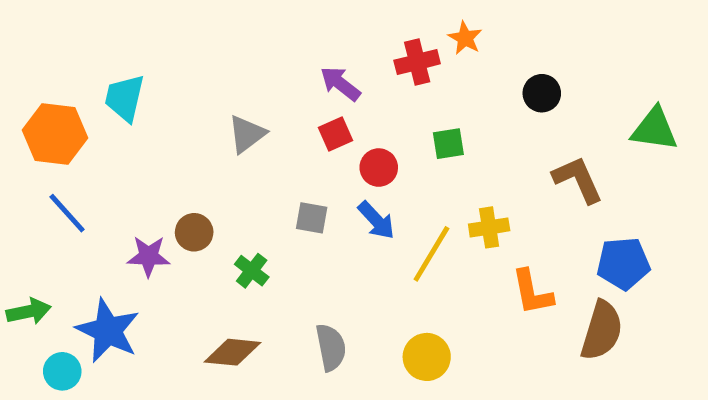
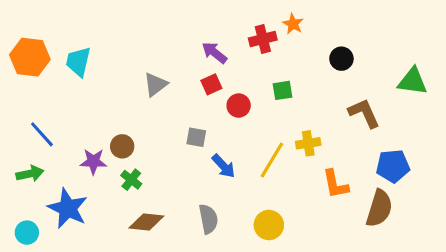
orange hexagon: (55, 134) -> (30, 57), moved
blue arrow: (376, 220) -> (223, 166), moved
green cross: (252, 271) -> (131, 180), moved
green arrow: (29, 311) -> (30, 174), moved
cyan circle: (62, 371) -> (27, 233), moved

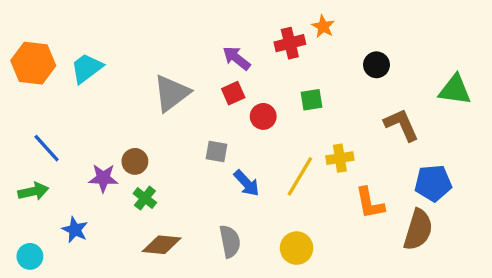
cyan trapezoid: (78, 62) -> (87, 68), turned 40
gray triangle: (155, 84) -> (172, 93), size x1.4
blue star: (68, 208) -> (75, 230), size x0.6

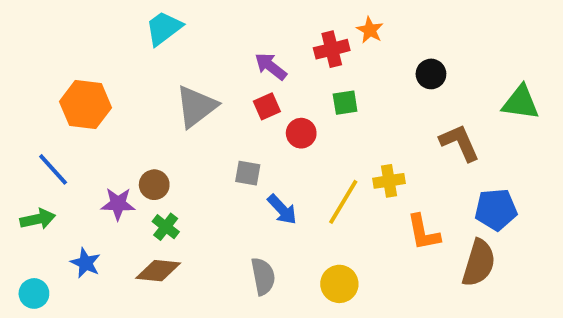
orange hexagon: (33, 63) -> (86, 105), moved
cyan trapezoid: (87, 68) -> (164, 28), moved
green square: (312, 100) -> (345, 103), moved
brown diamond: (162, 245) -> (158, 271), moved

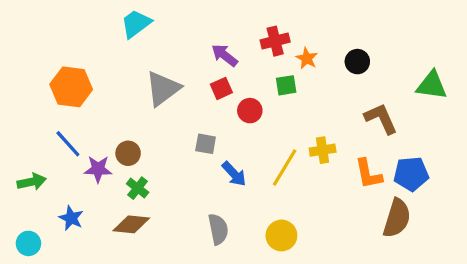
orange star: (370, 30) -> (307, 58), moved
blue line: (53, 169) -> (68, 144), moved
orange L-shape: (423, 232) -> (368, 174), moved

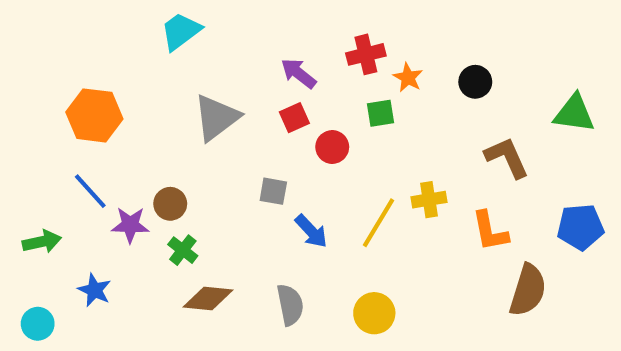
blue pentagon: (411, 174) -> (580, 227), moved
brown diamond: (131, 224) -> (208, 298), moved

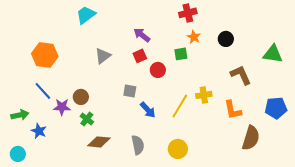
red cross: (366, 54) -> (188, 13), moved
gray triangle: (216, 118) -> (103, 56), size x0.7
blue star: (94, 290) -> (39, 131), moved

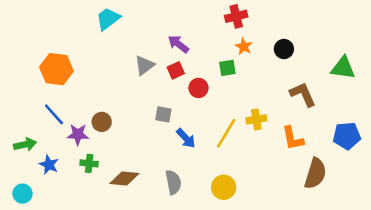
gray triangle: (103, 56) -> (144, 65), moved
green cross: (87, 119) -> (89, 163), moved, turned -32

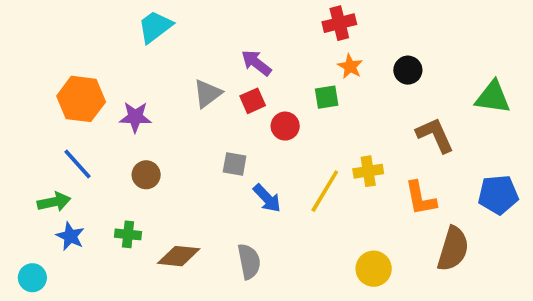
purple star: (78, 134) -> (135, 117), moved
green arrow: (25, 145) -> (54, 202), moved
yellow circle: (224, 187) -> (374, 269), moved

